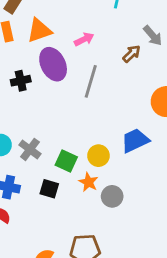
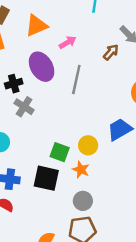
orange triangle: (39, 30) -> (36, 26), moved
gray cross: (30, 149) -> (24, 107), moved
black square: (49, 189) -> (46, 178), size x1.5
gray circle: (112, 196) -> (83, 201), moved

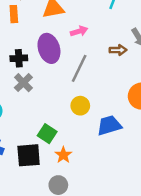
brown arrow: (111, 52) -> (118, 50), turned 35
yellow circle: (88, 145) -> (80, 106), moved
black square: (46, 178) -> (29, 155), turned -30

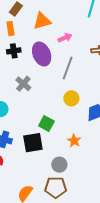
black cross: (19, 58) -> (14, 51), moved
orange star: (63, 155) -> (74, 141), moved

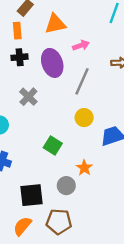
black square: (33, 143) -> (31, 195), moved
gray circle: (59, 165) -> (66, 186), moved

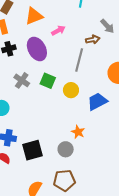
gray line: (82, 81) -> (79, 60), moved
green square: (53, 145) -> (48, 81), moved
black square: (31, 195) -> (33, 150), moved

